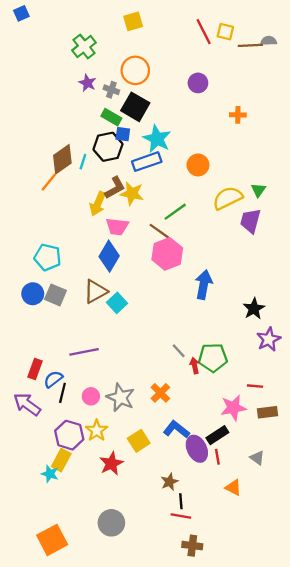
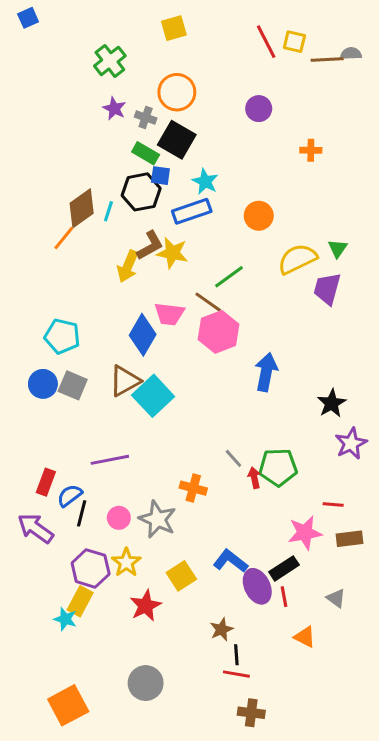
cyan star: (157, 139) -> (205, 181), size x0.7
pink trapezoid: (117, 227) -> (169, 314), moved
cyan square: (117, 303) -> (153, 396), size x1.5
orange cross: (160, 393) -> (193, 488), moved, turned -30

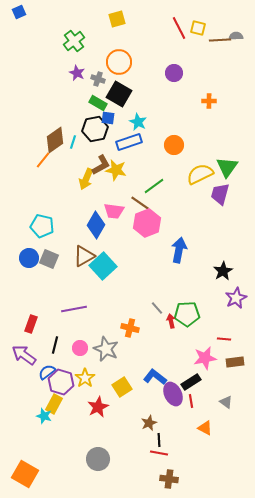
green triangle: (338, 248) -> (227, 167), size x1.6
blue semicircle: (70, 496) -> (47, 372), moved
orange square: (68, 705) -> (25, 474), moved, turned -32

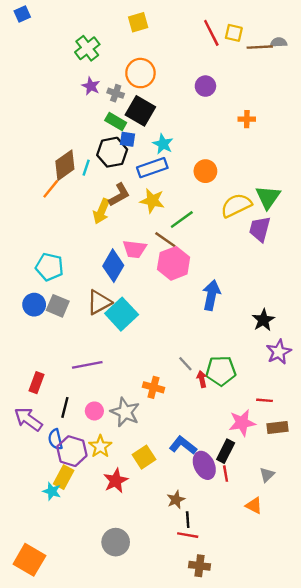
yellow star: (116, 170) -> (152, 201), moved
blue semicircle: (47, 372) -> (55, 439), turned -66
black rectangle: (191, 382) -> (226, 451), turned -30
gray triangle: (226, 402) -> (267, 475), turned 40
orange triangle: (205, 428) -> (254, 505), moved

